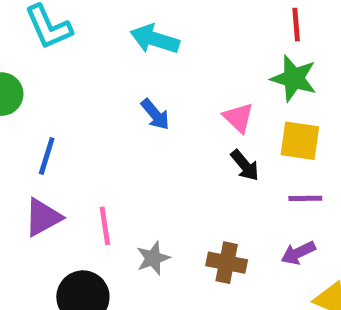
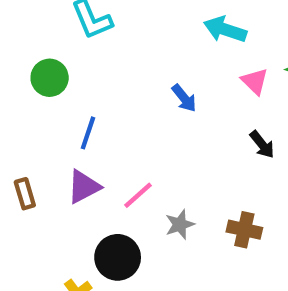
cyan arrow: (155, 39) -> (225, 29), moved
pink triangle: (238, 118) -> (255, 81), moved
pink line: (105, 226) -> (138, 195), turned 56

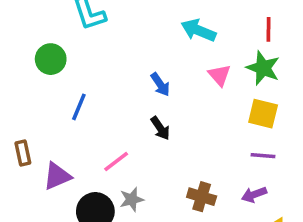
black arrow: (262, 144) -> (160, 128), moved
purple triangle: (84, 187) -> (57, 176), moved
gray star: (180, 224) -> (132, 199), moved

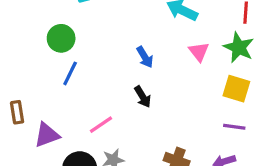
green circle: (51, 59) -> (61, 38), moved

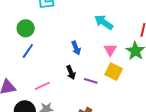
yellow square: (236, 89) -> (114, 72), moved
purple line: (234, 127) -> (91, 81), moved

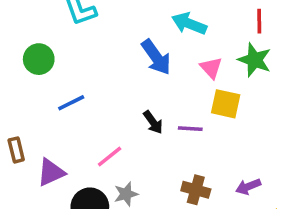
green circle: (26, 28) -> (39, 59), moved
blue arrow: (76, 48) -> (156, 57), moved, size x1.5
blue line: (28, 51) -> (71, 103), turned 42

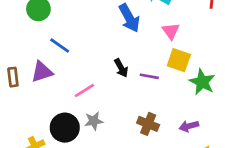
green star: (255, 60) -> (202, 82), moved
blue line: (71, 103) -> (60, 46), turned 55
purple triangle: (51, 172) -> (42, 72), moved

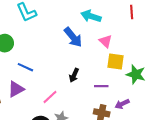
black arrow: (121, 68) -> (74, 75), turned 64
purple line: (149, 76) -> (101, 86), moved
purple arrow: (189, 126) -> (122, 104), moved

